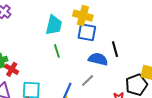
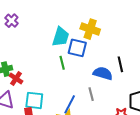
blue square: (87, 32) -> (77, 48), moved
gray line: (88, 81) -> (91, 94), turned -64

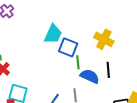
yellow cross: (90, 29) -> (104, 39), moved
green line: (62, 63) -> (78, 62), moved

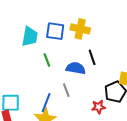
blue square: (68, 47) -> (55, 31), moved
green line: (78, 62) -> (47, 60), moved

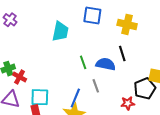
yellow cross: (80, 29) -> (127, 24), moved
blue square: (55, 31) -> (92, 16), moved
green line: (47, 60) -> (83, 62), moved

